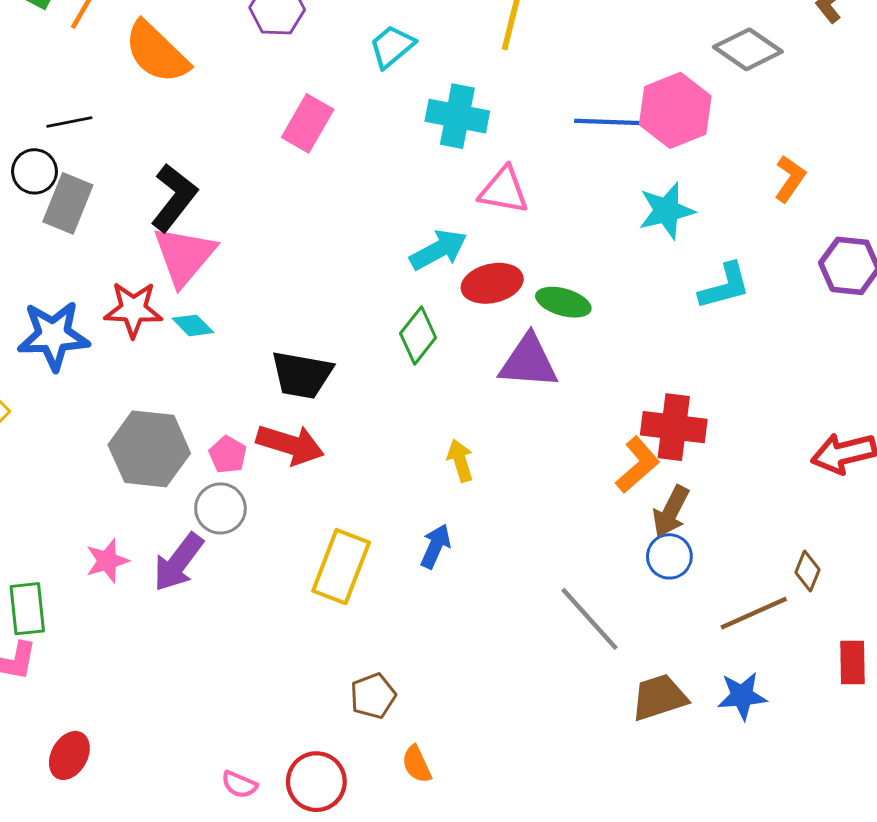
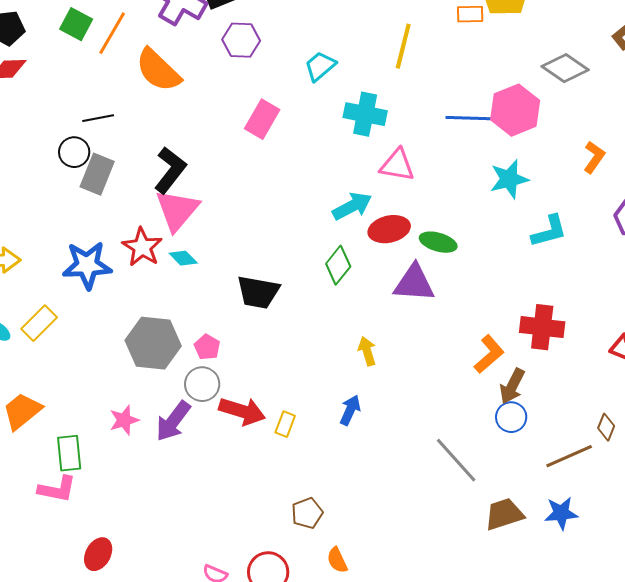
red star: (133, 309) -> (142, 247), turned 30
red cross: (674, 427) -> (542, 327), moved
red arrow: (290, 445) -> (242, 411), moved
yellow rectangle: (341, 567) -> (285, 424), size x0.5

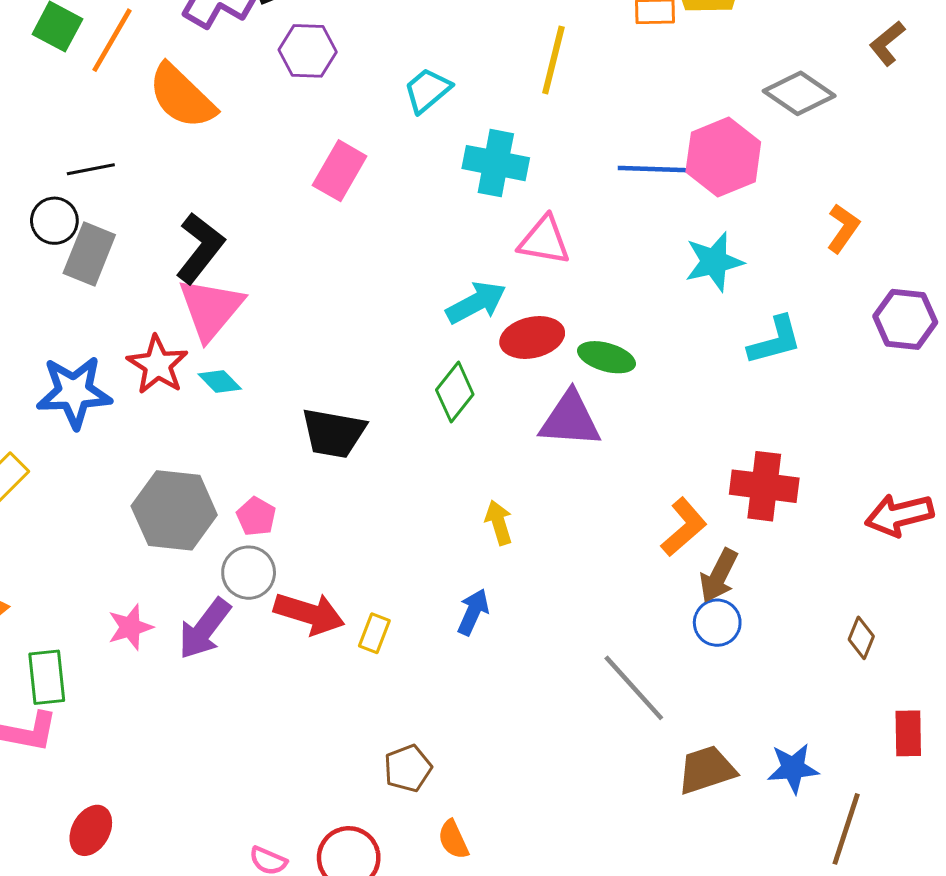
brown line: (569, 456) -> (846, 829), moved, turned -48

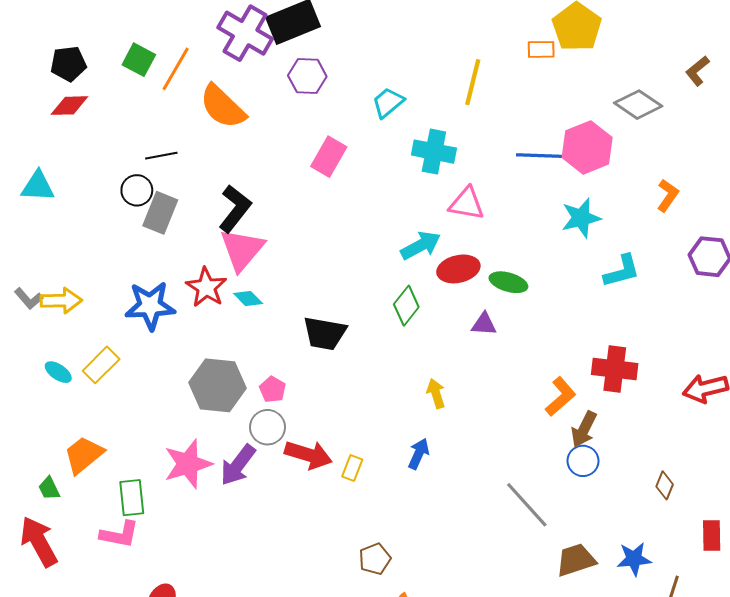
purple triangle: (570, 419) -> (484, 324), size x0.6
pink star: (130, 627) -> (188, 464), size x1.6
brown diamond: (861, 638) -> (665, 485), moved

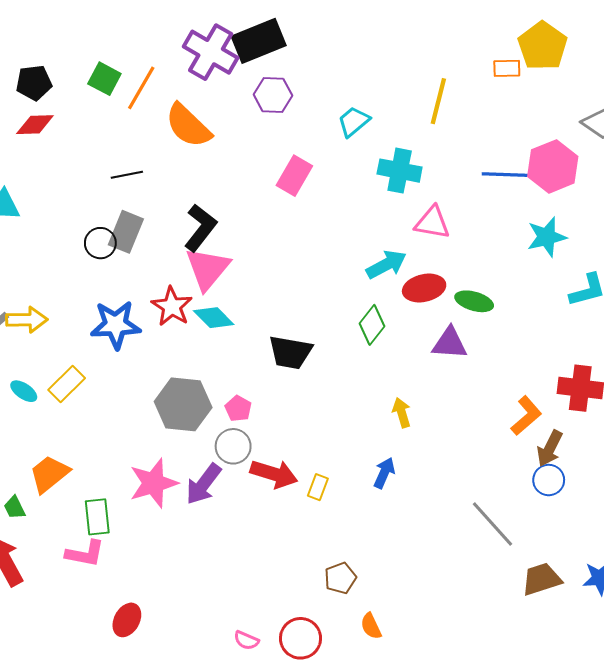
black circle: (137, 190) -> (100, 243), moved
cyan diamond: (248, 299) -> (214, 318), size x1.4
purple triangle: (484, 324) -> (450, 343), size x1.4

